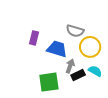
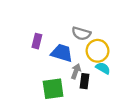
cyan semicircle: (95, 71) -> (103, 68), moved
black rectangle: (78, 75) -> (84, 81), turned -56

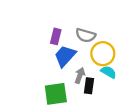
purple rectangle: (37, 41) -> (56, 36), moved
blue trapezoid: (62, 53) -> (65, 56), turned -65

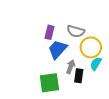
cyan semicircle: (109, 72) -> (96, 64), turned -88

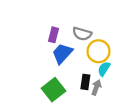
gray arrow: (71, 67) -> (96, 87), moved
green square: (49, 83) -> (54, 90), turned -30

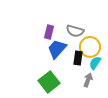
black rectangle: (85, 82) -> (78, 58), moved

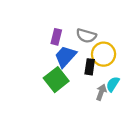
cyan semicircle: (95, 63) -> (113, 84), moved
green square: (49, 82) -> (56, 80), moved

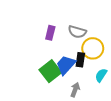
blue trapezoid: (65, 56) -> (66, 65), moved
gray arrow: (101, 92) -> (75, 90), moved

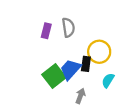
gray semicircle: (77, 32) -> (68, 27), moved, turned -114
purple rectangle: (50, 33) -> (46, 31), moved

